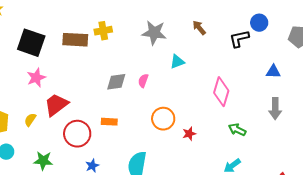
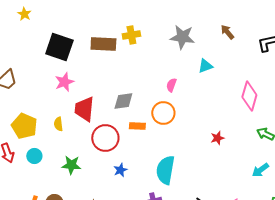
gray diamond: (116, 82) -> (123, 101), moved
red trapezoid: (56, 105) -> (84, 109), turned -48
orange circle: (163, 119) -> (163, 113), moved
yellow semicircle: (30, 120) -> (58, 124), turned -40

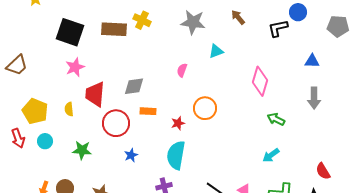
yellow cross: (131, 35) -> (142, 20), turned 36
orange circle: (163, 113) -> (205, 108), moved
red star: (217, 138) -> (178, 123), moved

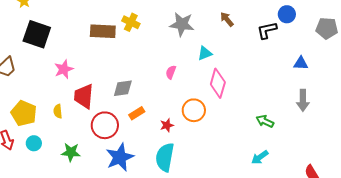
black square: (70, 32) -> (37, 34), moved
pink diamond: (260, 81) -> (218, 83), moved
orange rectangle: (148, 111) -> (137, 113), turned -35
blue star: (131, 155) -> (120, 157), size x2.0

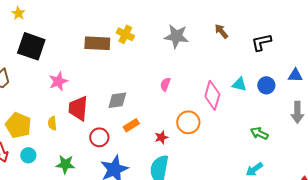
blue circle: (287, 14) -> (266, 85), moved
cyan triangle: (205, 53) -> (239, 84), moved, turned 35
red circle: (105, 125) -> (99, 137), size x0.7

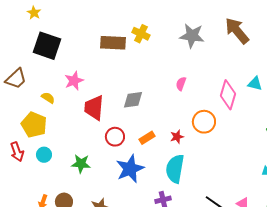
brown arrow: (221, 31) -> (237, 31), size x1.8
yellow semicircle: (52, 123) -> (48, 98), moved, turned 128
orange rectangle: (131, 125) -> (147, 138), moved

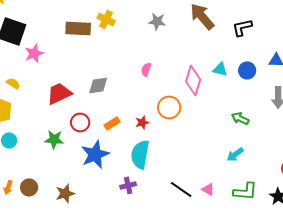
gray star: (192, 36) -> (157, 21), size x0.7
pink star: (74, 81) -> (34, 53), moved
red trapezoid: (94, 108) -> (59, 93), turned 60
green star: (81, 164) -> (54, 139), moved

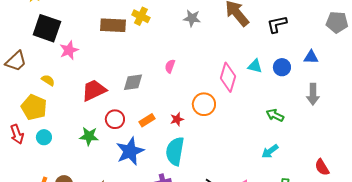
pink semicircle: (146, 69) -> (170, 66), moved

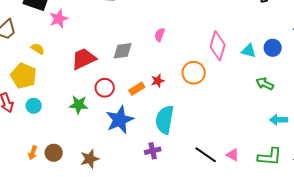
cyan triangle: (255, 66) -> (249, 51), moved
blue circle: (282, 67) -> (273, 48), moved
red star: (177, 119) -> (158, 81), moved
cyan arrow: (270, 151) -> (279, 120), moved, turned 36

